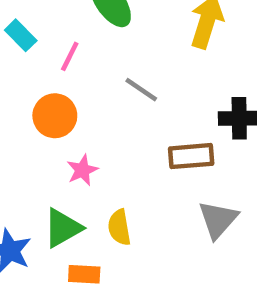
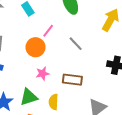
pink line: (70, 56) -> (48, 31), moved
brown rectangle: (191, 156) -> (72, 80), moved

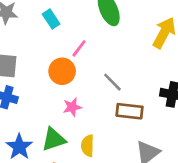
gray line: (76, 44) -> (112, 82), moved
brown rectangle: (72, 80) -> (129, 111), moved

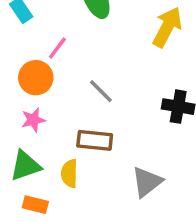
pink star: (72, 107) -> (33, 120), moved
brown rectangle: (129, 111) -> (95, 140), moved

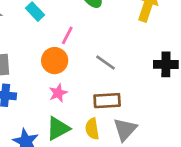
gray triangle: (147, 182) -> (125, 129), moved

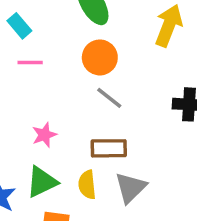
pink line: (67, 35) -> (30, 63), moved, turned 60
orange circle: (55, 61) -> (100, 57), moved

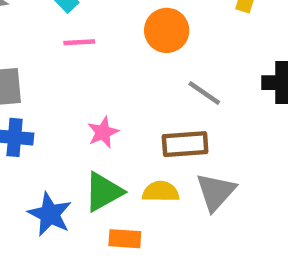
gray line: (109, 98) -> (204, 93), moved
yellow semicircle: (87, 185) -> (161, 192), turned 100

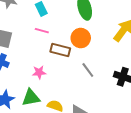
brown rectangle: (185, 144) -> (60, 50), moved

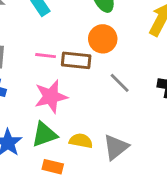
pink line: (42, 31) -> (46, 56), moved
pink star: (39, 72) -> (51, 97), size x1.6

